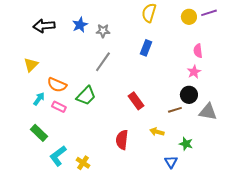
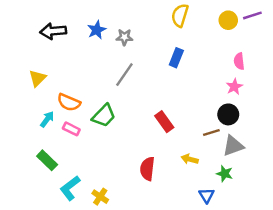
gray triangle: (208, 112) -> (233, 146), moved, turned -30

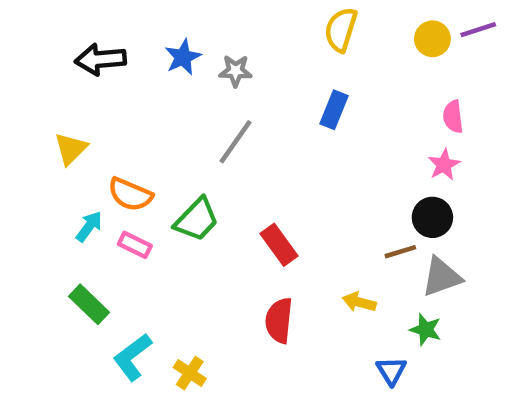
red rectangle: (164, 122) -> (279, 245), moved

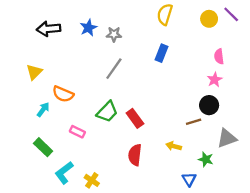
purple line: (478, 30) -> (231, 14), turned 63
green trapezoid: (197, 220) -> (107, 112), moved
pink rectangle: (135, 245) -> (77, 132), moved
gray triangle: (442, 277) -> (227, 138), moved

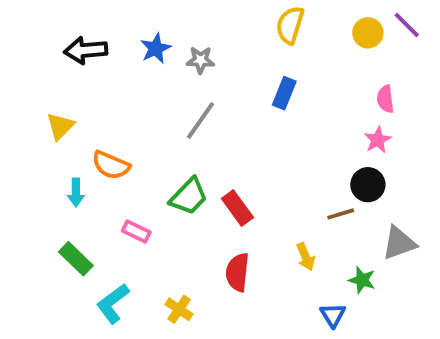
cyan arrow: (43, 110) -> (76, 192), turned 144
yellow arrow: (174, 146) -> (306, 257), turned -128
yellow cross: (92, 180) -> (179, 309), moved

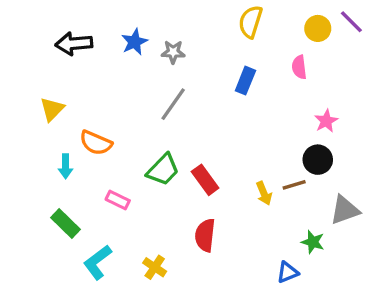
pink semicircle: (385, 99) -> (299, 67), moved
yellow arrow: (306, 257) -> (264, 193), moved
blue triangle: (333, 315) -> (287, 272), turned 40

